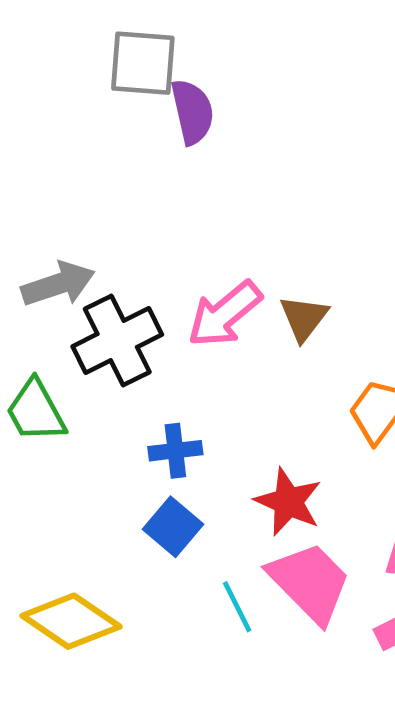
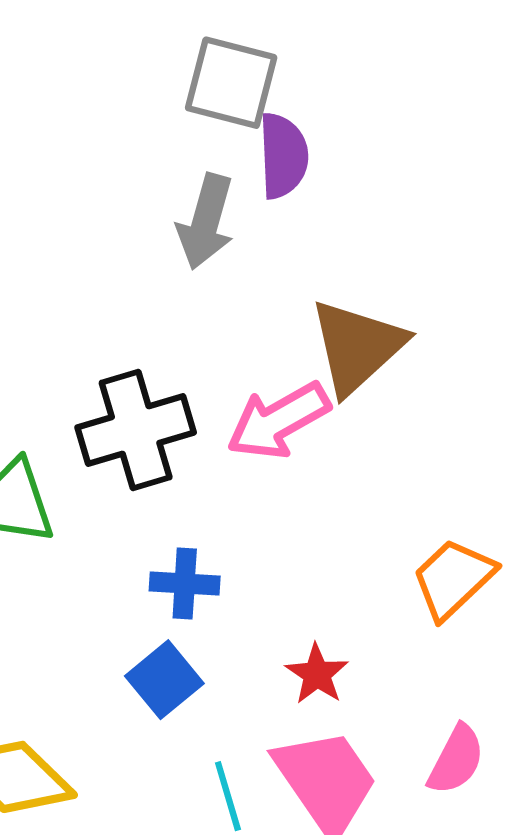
gray arrow: (58, 284) -> (206, 222), moved, turned 114
brown triangle: (304, 318) -> (357, 347), moved, size x1.6
red star: (288, 502) -> (317, 674), size x0.7

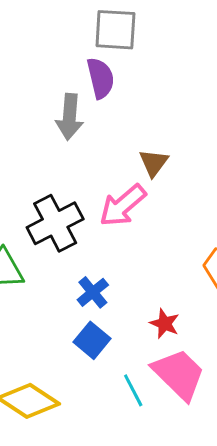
gray square: (231, 83) -> (115, 30), moved
brown triangle: (357, 347) -> (154, 163), size x0.6
blue cross: (185, 583) -> (93, 292), turned -32

